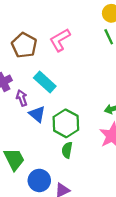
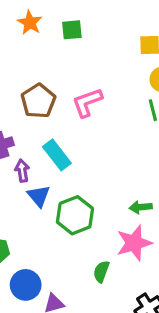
green semicircle: (67, 150) -> (101, 272), moved

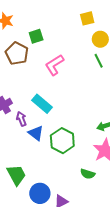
green square: (72, 30) -> (36, 36), moved
brown pentagon: (38, 101) -> (17, 53), moved
green semicircle: (101, 272) -> (88, 174), turned -80

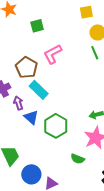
brown pentagon: (17, 53) -> (26, 68), moved

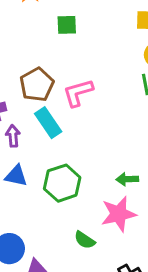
pink L-shape: (53, 54) -> (78, 93), moved
blue triangle: (31, 117) -> (16, 176), moved, turned -42

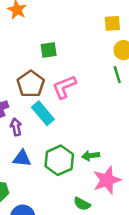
green square: (67, 25) -> (49, 50), moved
green arrow: (127, 179) -> (91, 156), moved

